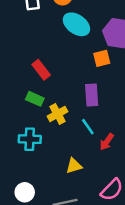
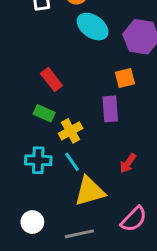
orange square: (102, 58) -> (125, 78), moved
cyan line: (88, 127) -> (72, 162), moved
yellow triangle: (74, 166) -> (90, 191), size x1.6

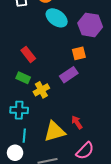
purple rectangle: (110, 109) -> (69, 75), turned 60
cyan line: (72, 162) -> (24, 136), moved, turned 40
red arrow: (128, 163) -> (77, 122), moved, turned 112

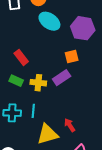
yellow cross: (41, 90) -> (38, 83), moved, turned 35
cyan line: (24, 136) -> (33, 111), moved

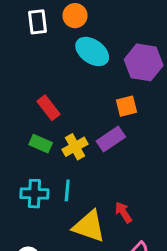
yellow cross: (38, 83) -> (75, 147), turned -35
yellow triangle: (47, 134) -> (89, 226), turned 35

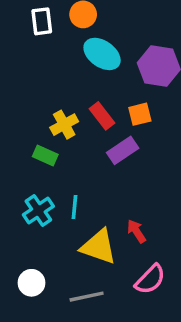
red rectangle: (48, 108) -> (102, 116), moved
yellow cross: (75, 147) -> (64, 125), moved
cyan cross: (34, 194) -> (38, 211), turned -36

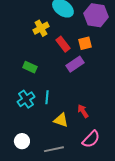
yellow cross: (64, 125) -> (41, 28), moved
yellow triangle: (99, 247) -> (61, 120), size x0.7

